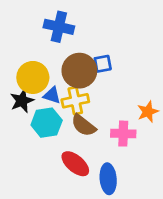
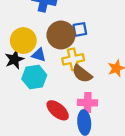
yellow cross: (75, 101) -> (73, 59), moved
brown semicircle: (84, 125) -> (82, 74), moved
pink cross: (123, 134) -> (88, 103), moved

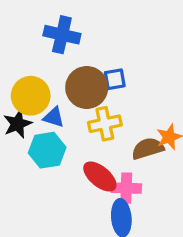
brown semicircle: (82, 74) -> (148, 148), moved, turned 125
red ellipse: (58, 110) -> (100, 177), moved

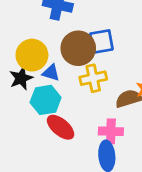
blue square: (115, 79) -> (101, 41), size x1.4
red ellipse: (100, 177) -> (61, 127), moved

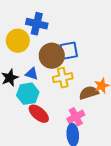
yellow circle: (32, 55) -> (18, 41), moved
pink cross: (111, 131) -> (76, 117), turned -30

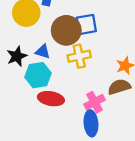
brown semicircle: (89, 93) -> (119, 87), moved
red ellipse: (39, 114) -> (51, 99), turned -30

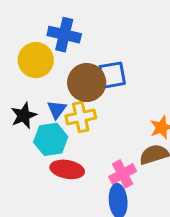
blue triangle: (43, 52) -> (57, 109), turned 49
yellow cross: (79, 56) -> (81, 117), moved

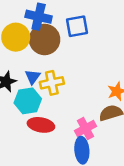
blue square: (112, 75) -> (77, 26), moved
brown circle: (87, 83) -> (45, 40), moved

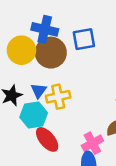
red ellipse: (41, 125) -> (47, 139), turned 40

